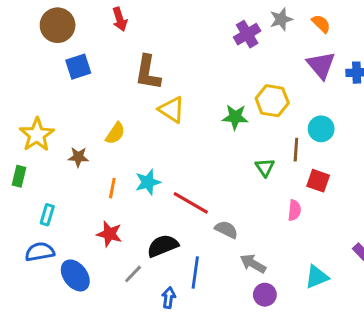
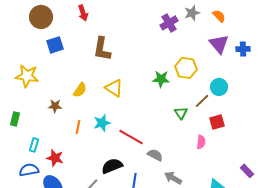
yellow triangle: (172, 110) -> (114, 88), moved
yellow star: (37, 135) -> (27, 76), moved, turned -30
brown line: (296, 150) -> (202, 101), turned 42
red square: (318, 181) -> (217, 122), turned -35
red star: (109, 234) -> (55, 158), moved

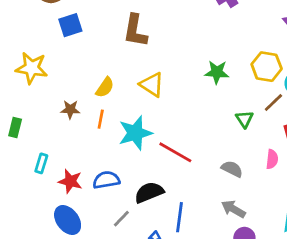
yellow hexagon: (186, 68) -> (267, 67), moved
cyan star: (102, 123) -> (135, 133), size x1.4
orange line: (78, 127) -> (101, 119), moved
gray semicircle: (155, 155) -> (232, 169), moved
blue semicircle: (29, 170) -> (106, 180), moved

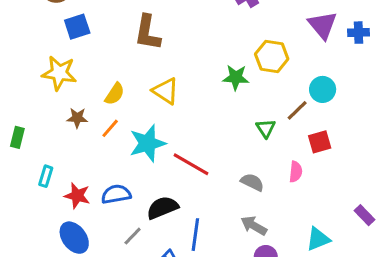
yellow hexagon: (267, 67) -> (272, 57), moved
yellow star: (32, 68) -> (59, 73), moved
orange line: (101, 119) -> (110, 128), turned 30

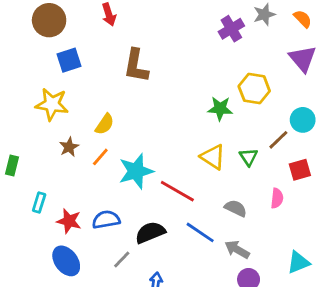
yellow triangle: (165, 91) -> (213, 157), moved
brown star: (77, 118) -> (69, 147), turned -30
blue line: (195, 235) -> (200, 232), moved, turned -64

